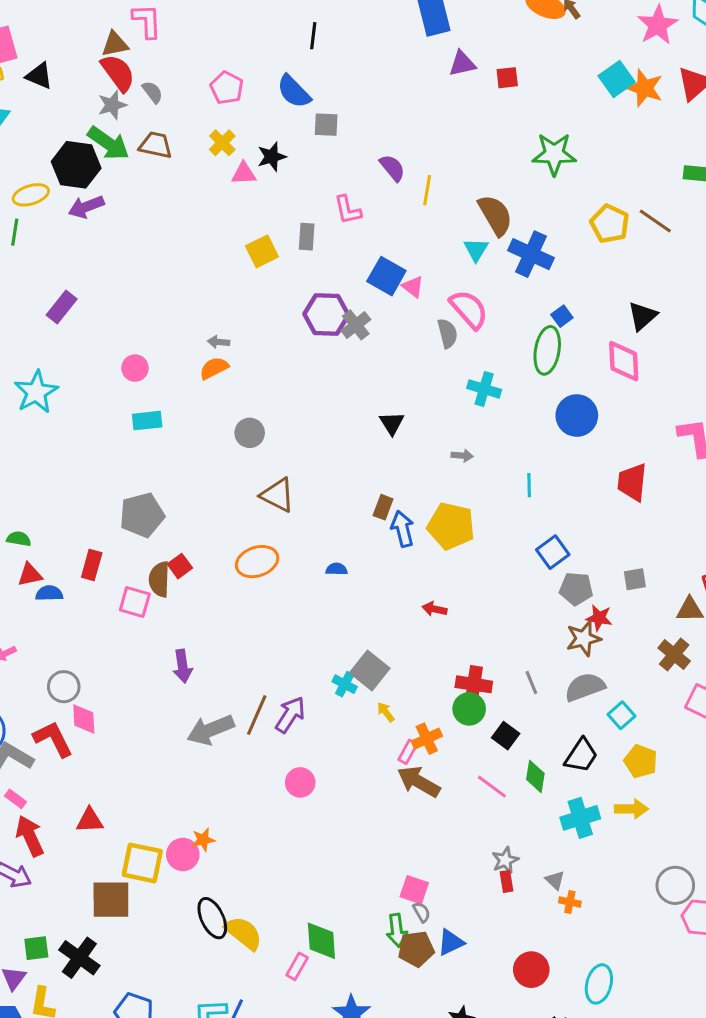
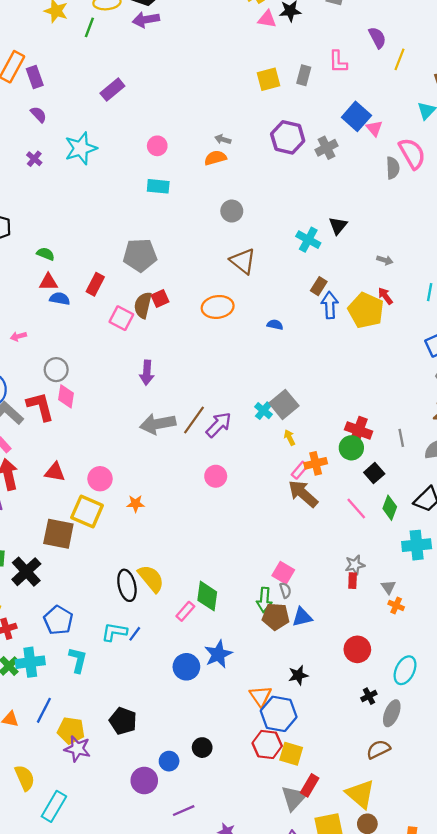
purple hexagon: (326, 314) -> (288, 137), moved
cyan cross: (484, 389) -> (308, 240), moved
red arrow: (435, 609) -> (385, 296), moved, turned 30
pink circle: (183, 855) -> (100, 479), moved
black ellipse: (212, 918) -> (127, 585), moved

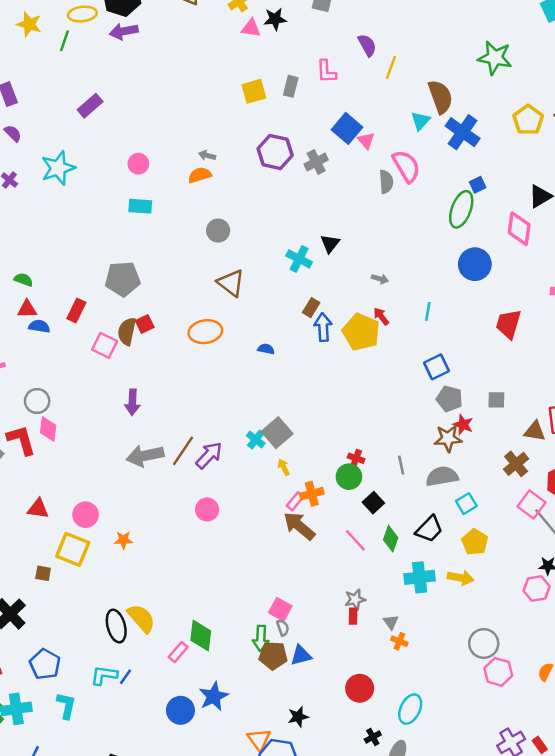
red cross: (359, 430) -> (356, 458), size x0.6
brown square: (58, 534) -> (43, 573), size x0.5

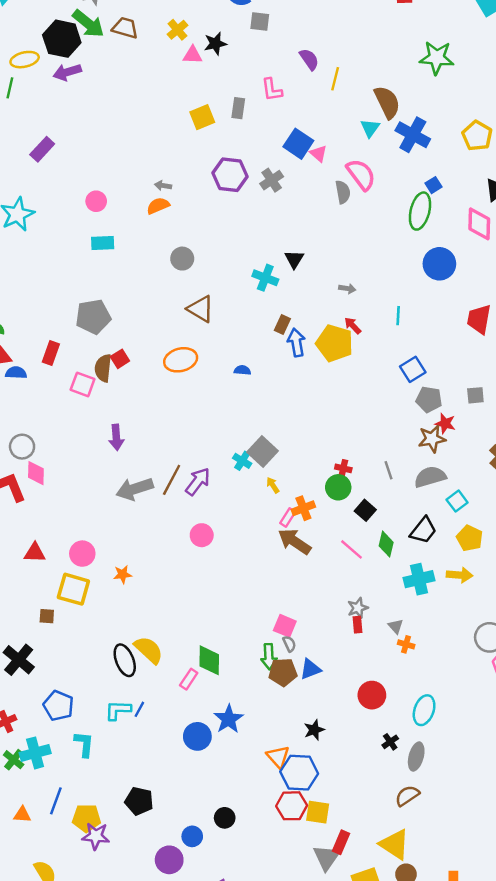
yellow pentagon: (528, 120) -> (477, 136), moved

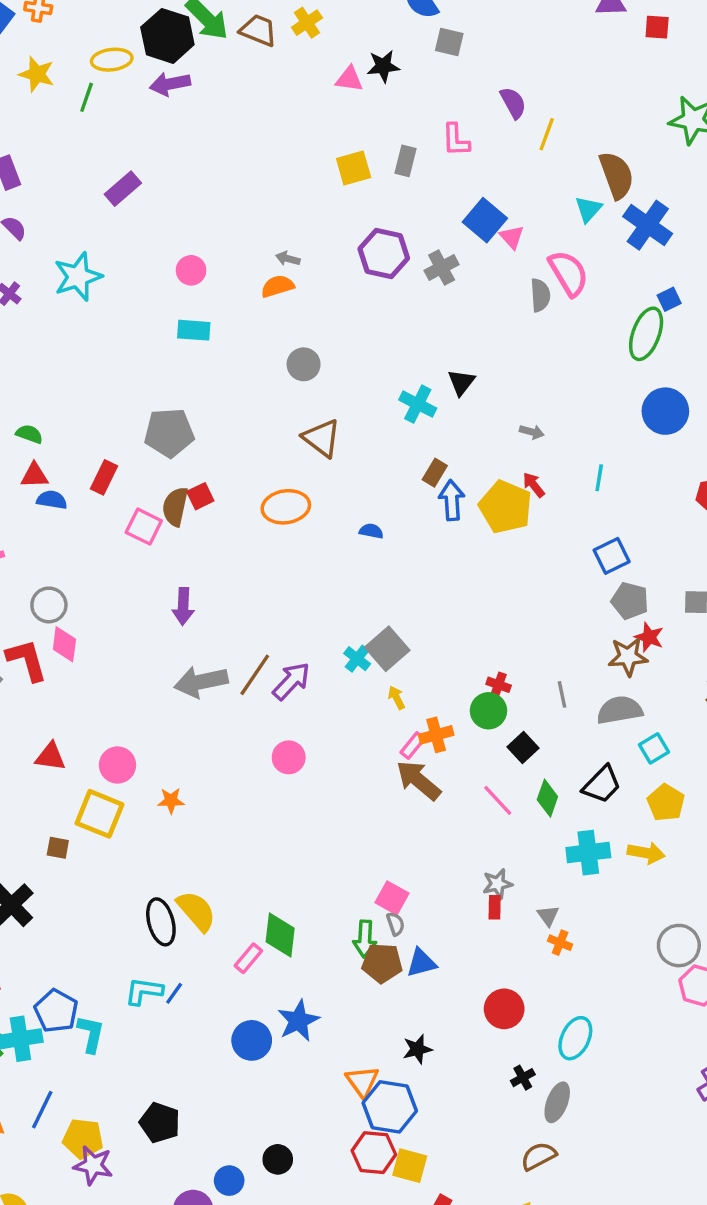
yellow cross: (177, 30) -> (307, 23), moved
blue pentagon: (58, 706) -> (56, 1011), moved

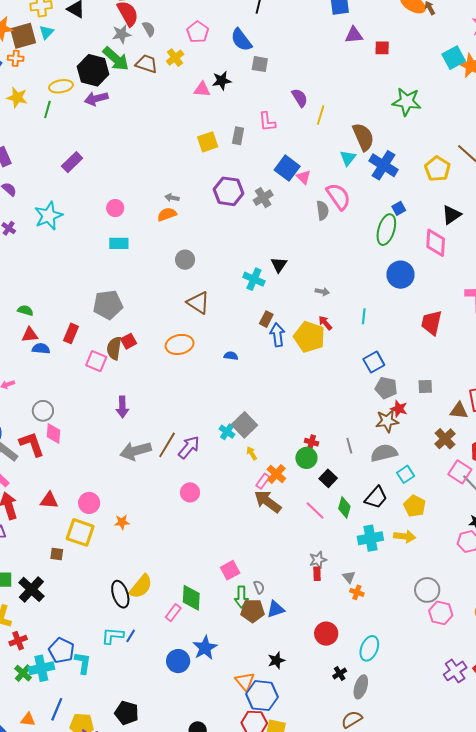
orange cross: (436, 735) -> (276, 474), turned -30
pink square: (392, 898) -> (230, 570), moved, turned 36
yellow semicircle: (196, 911) -> (141, 586), turned 84

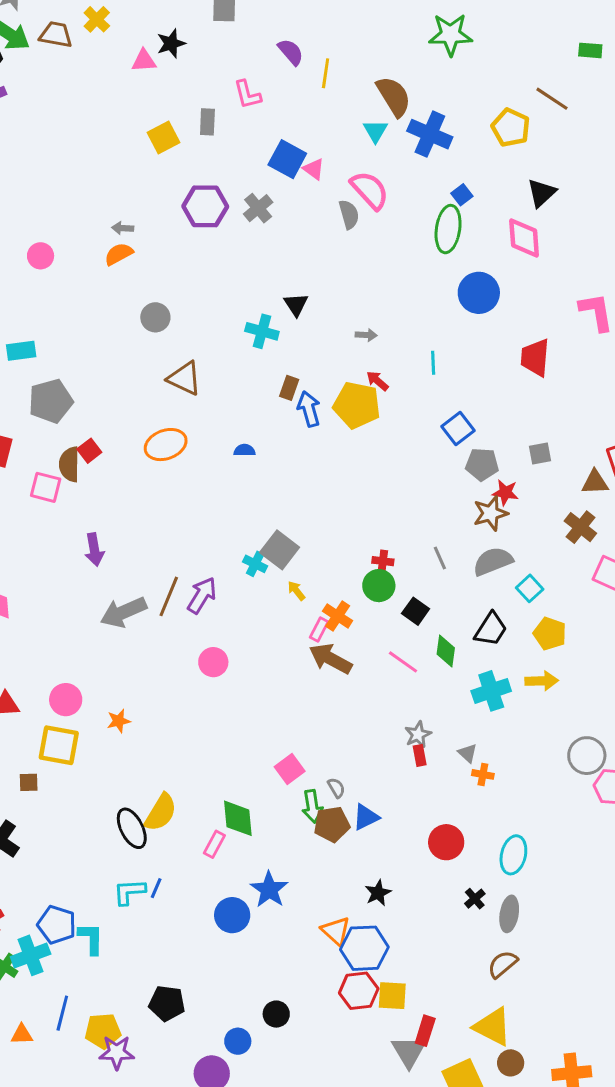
cyan rectangle: (119, 243) -> (21, 351), moved

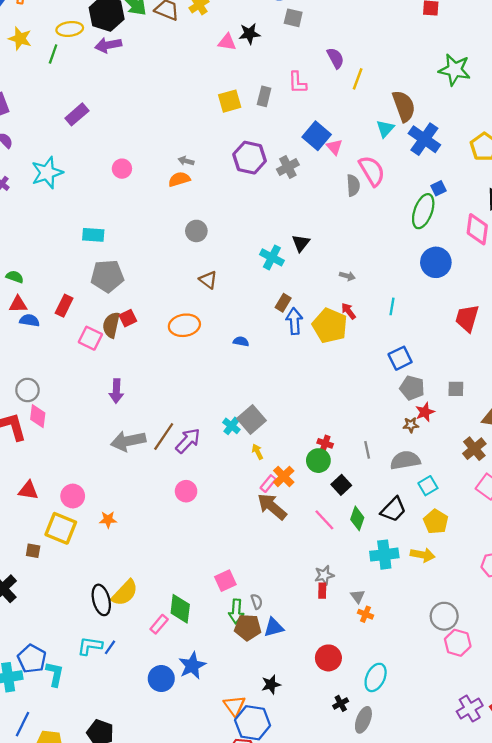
brown triangle: (184, 378) -> (208, 280), size x0.7
red star: (505, 493) -> (425, 412), turned 30
brown star: (490, 513) -> (411, 425), size x0.6

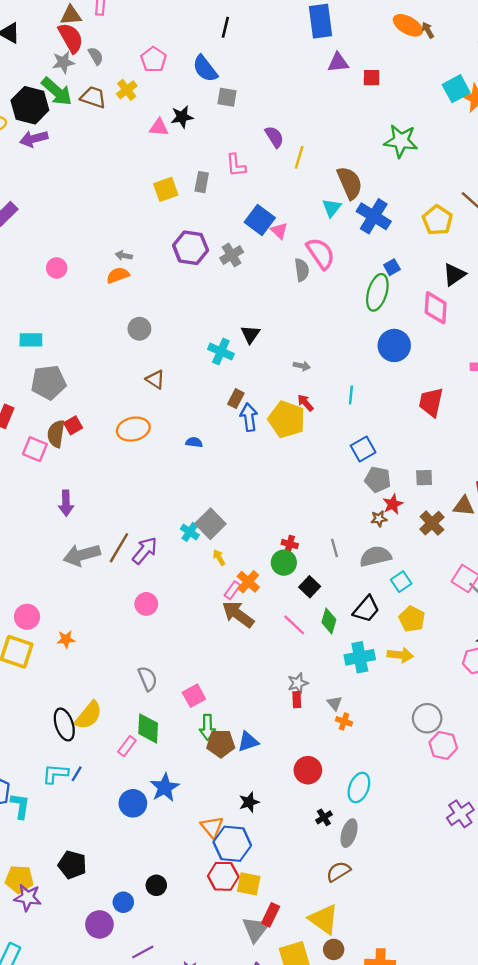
brown cross: (474, 449) -> (432, 523), moved
gray semicircle: (257, 602) -> (148, 679), moved, size x1.5

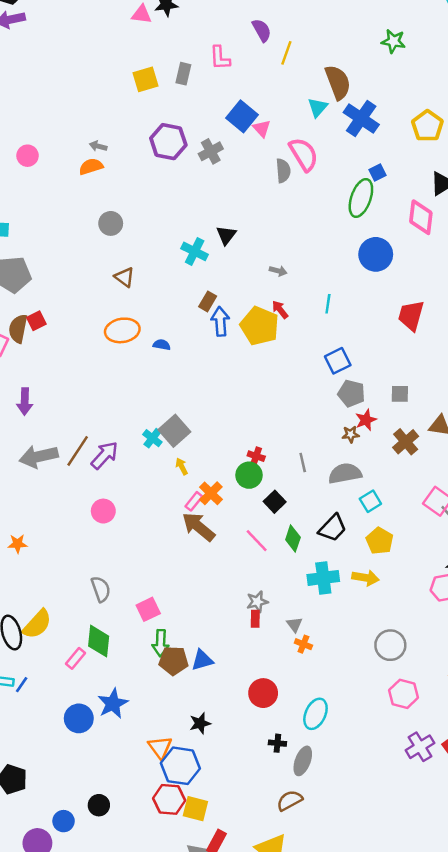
green star: (401, 141) -> (393, 41), size x0.7
orange ellipse: (133, 429) -> (122, 330), moved
pink hexagon: (443, 745) -> (404, 694), moved
black cross: (324, 817) -> (277, 743), turned 35

